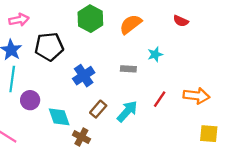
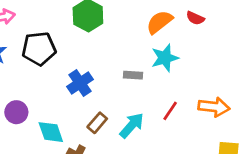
orange semicircle: (131, 24) -> (160, 22), moved
cyan star: (155, 54) -> (165, 58), size x1.5

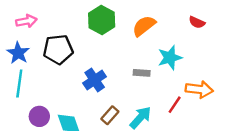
orange semicircle: (160, 22) -> (144, 26), moved
orange arrow: (214, 107) -> (199, 89), moved
purple circle: (16, 112) -> (39, 116), moved

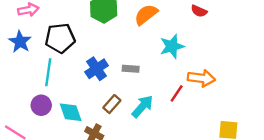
gray rectangle: (142, 73) -> (131, 69), moved
cyan line: (19, 83) -> (48, 72), moved

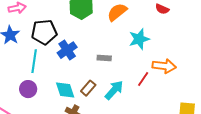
blue cross: (97, 69) -> (67, 50), moved
cyan diamond: (71, 112) -> (65, 90), moved

